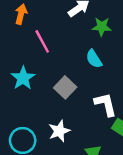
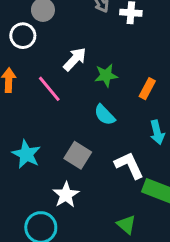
pink line: (42, 41) -> (49, 89), moved
white star: (59, 131) -> (66, 195), moved

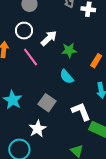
white circle: (23, 36) -> (24, 31), moved

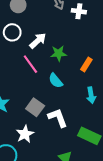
pink line: (31, 57) -> (30, 64), moved
white L-shape: (81, 111) -> (58, 118), moved

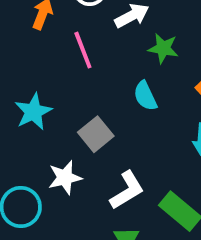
pink line: (30, 64) -> (83, 50), moved
white L-shape: (58, 118) -> (127, 190), moved, turned 65

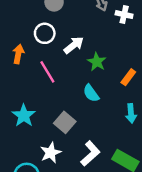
green star: (163, 48) -> (97, 62), turned 30

